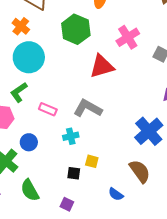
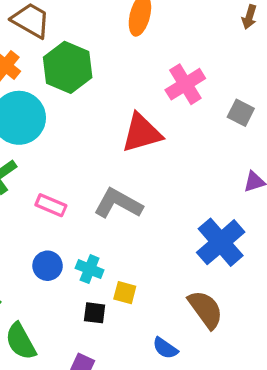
green hexagon: (76, 29) -> (68, 67), moved
cyan cross: (71, 136) -> (90, 269), moved, turned 35
blue circle: (29, 142) -> (48, 266), moved

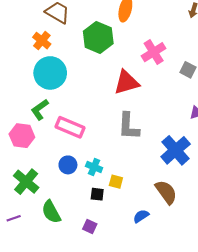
green hexagon: (68, 67) -> (98, 37), moved
gray L-shape: (118, 204) -> (129, 126), moved, turned -116
pink rectangle: (51, 205) -> (70, 127), size x1.5
blue semicircle: (165, 348) -> (141, 216), turned 112

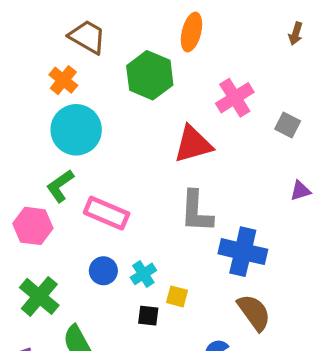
blue cross: (176, 150) -> (243, 252), moved, turned -36
cyan cross: (94, 167) -> (143, 274), turned 35

